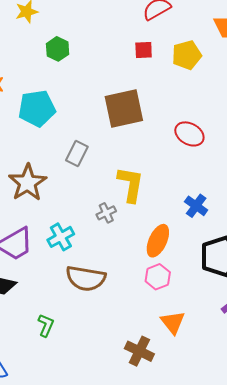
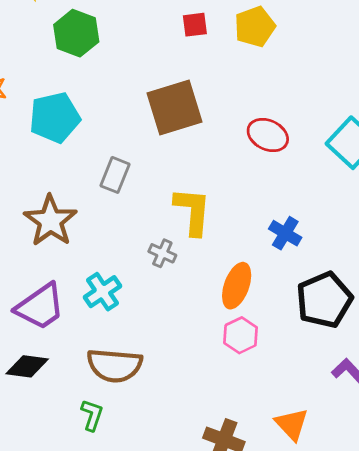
green hexagon: (58, 49) -> (76, 33), size x1.4
gray cross: (106, 213) -> (162, 253), turned -36
brown semicircle: (86, 278) -> (115, 365), moved
orange triangle: (173, 322) -> (292, 424), moved

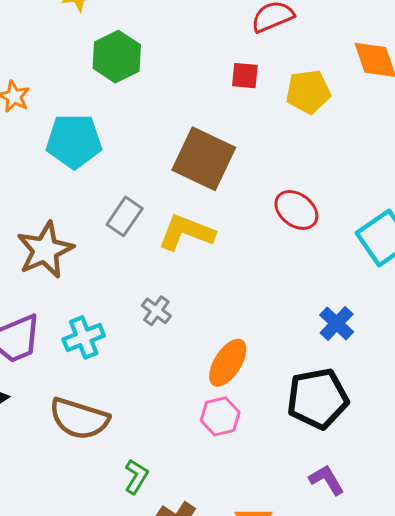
brown square: (175, 107) -> (204, 159), turned 30
yellow L-shape: (193, 211) -> (186, 232), moved, turned -86
blue cross: (285, 233) -> (337, 323), moved
green L-shape: (92, 415) -> (136, 477), moved

